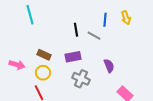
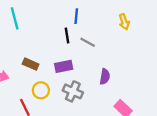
blue line: (105, 20) -> (76, 16), moved
purple semicircle: (109, 66) -> (105, 77), turned 32
yellow circle: (43, 73) -> (41, 90), moved

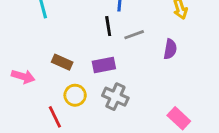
gray line: (88, 42) -> (134, 35), turned -49
purple semicircle: (105, 77) -> (170, 49), moved

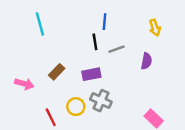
brown rectangle: (62, 62) -> (57, 72), turned -70
yellow circle: (75, 95) -> (76, 107), moved

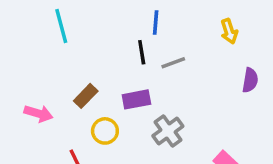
purple semicircle: (146, 61) -> (250, 80), moved
gray cross: (101, 101) -> (168, 131), moved, turned 30
yellow circle: (76, 107) -> (105, 131), moved

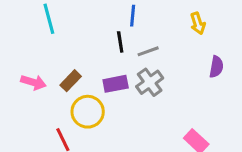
pink arrow: (38, 113) -> (33, 82), moved
yellow circle: (105, 131) -> (88, 112), size x1.4
gray cross: (168, 131) -> (150, 82), moved

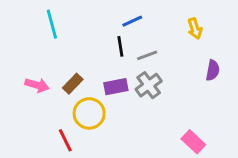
blue line: (133, 16) -> (132, 21), turned 60

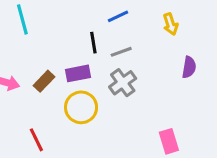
blue line: (132, 21) -> (118, 16), moved
purple rectangle: (116, 87) -> (78, 73), moved
yellow circle: (89, 113) -> (81, 107), moved
pink rectangle: (193, 142) -> (169, 141), turned 30

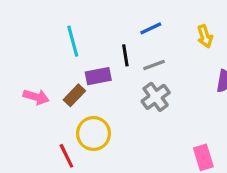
cyan line: (22, 19) -> (73, 41), moved
purple rectangle: (78, 73) -> (98, 76), moved
yellow circle: (81, 107) -> (93, 133), moved

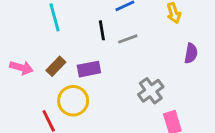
purple rectangle: (98, 76) -> (89, 69), moved
gray cross: (156, 97) -> (151, 91), moved

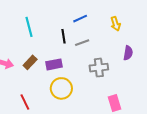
gray cross: (151, 91) -> (99, 68), moved, turned 30
yellow circle: (73, 101) -> (61, 88), moved

